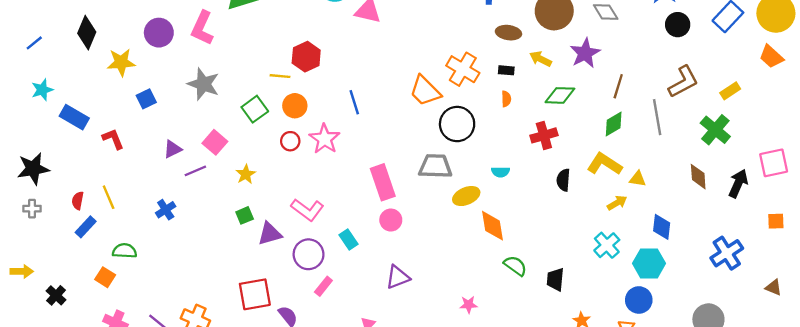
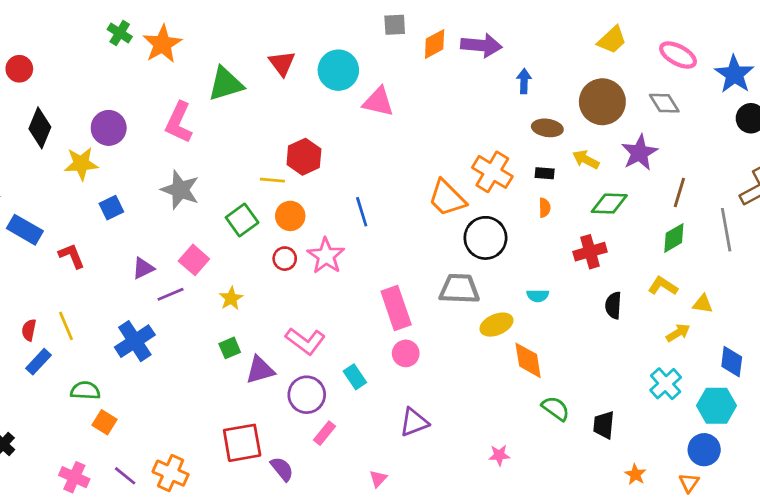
purple circle: (159, 33) -> (109, 128), moved
yellow L-shape: (604, 164) -> (663, 286), size x0.7
blue cross: (166, 210) -> (135, 341), size x1.6
orange square: (105, 277) -> (105, 422), moved

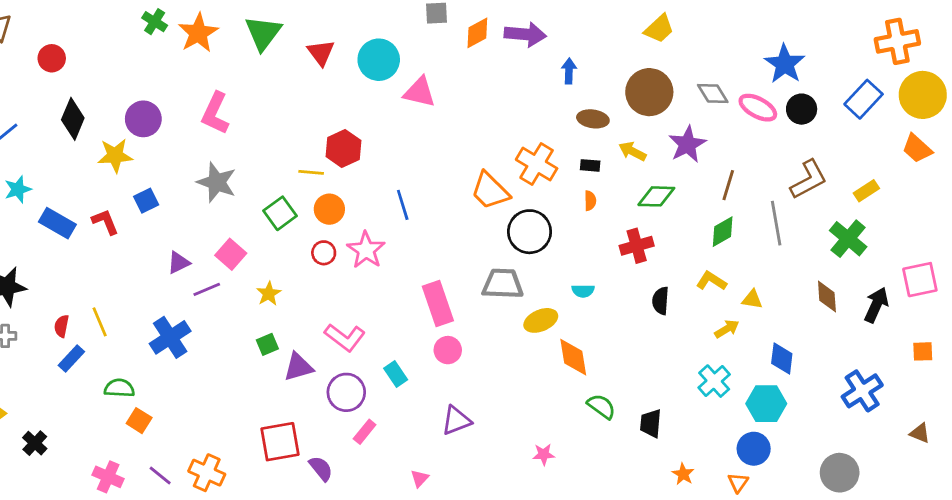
pink ellipse: (678, 55) -> (758, 108), moved
green triangle: (226, 84) -> (263, 33), moved, turned -36
red L-shape: (72, 256) -> (105, 222), moved

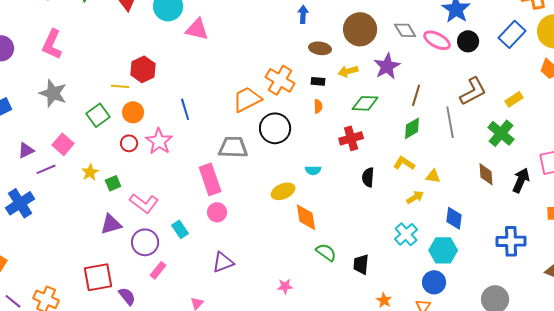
yellow arrow: (632, 151) -> (348, 71), turned -42
orange trapezoid: (490, 191) -> (247, 99), turned 108
gray trapezoid: (503, 284) -> (233, 147), moved
green square: (267, 344) -> (113, 183), moved
blue cross: (862, 391) -> (511, 241), turned 32

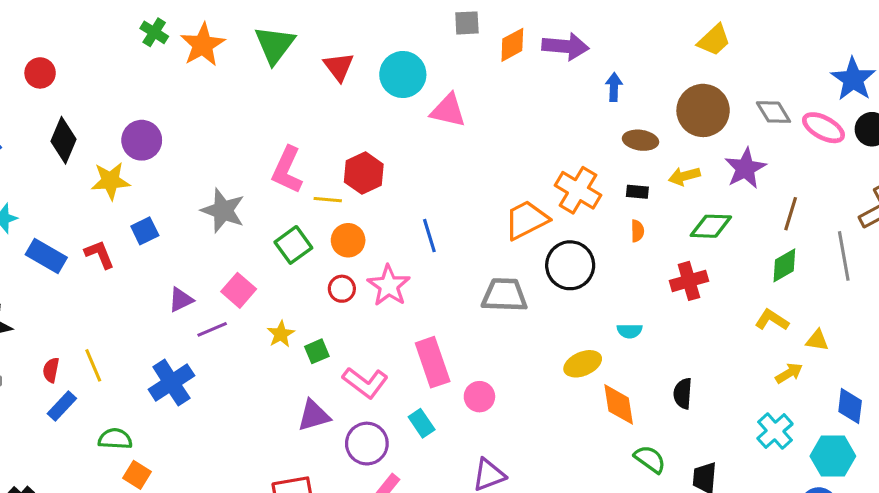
pink L-shape: (52, 44) -> (287, 170), moved
black semicircle: (368, 177) -> (683, 394), moved
pink rectangle: (210, 179) -> (433, 362), moved

